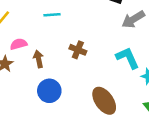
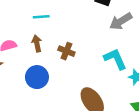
brown arrow: (39, 59) -> (37, 44), moved
blue circle: (49, 91) -> (37, 77), moved

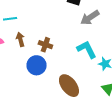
cyan line: (41, 17) -> (10, 19), moved
blue circle: (37, 77) -> (37, 65), moved

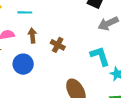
blue circle: (37, 65) -> (23, 64), moved

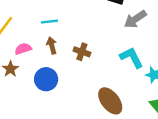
cyan line: (25, 12) -> (49, 22), moved

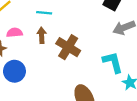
brown cross: (82, 52) -> (68, 47), size x1.5
blue circle: (46, 79) -> (14, 71), moved

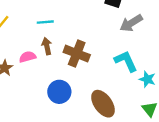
pink semicircle: (14, 33) -> (27, 57), moved
blue circle: (14, 71) -> (59, 92), moved

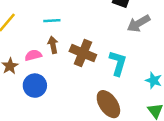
cyan L-shape: (126, 61) -> (118, 63), moved, turned 40
blue circle: (59, 92) -> (35, 86), moved

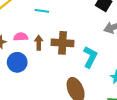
brown arrow: (53, 45) -> (39, 43), moved
brown cross: (83, 53) -> (63, 43), turned -30

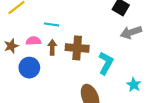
cyan line: (42, 11) -> (52, 24), moved

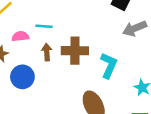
pink semicircle: (33, 41) -> (20, 36), moved

